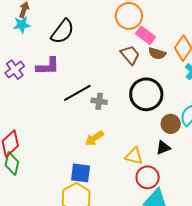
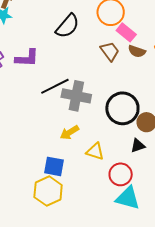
black semicircle: (63, 32) -> (68, 26), moved
black circle: (146, 94) -> (122, 108), moved
gray cross: (99, 101) -> (76, 96), size x1.8
yellow triangle: (134, 156) -> (95, 151), moved

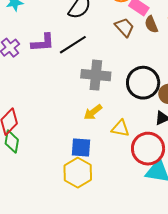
brown semicircle: (137, 51) -> (151, 24), turned 54
black line: (55, 86) -> (73, 45), moved
red circle: (121, 174) -> (148, 149), size x1.4

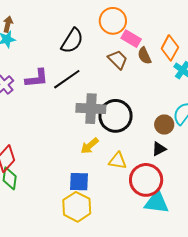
black circle: (143, 83) -> (116, 116), moved

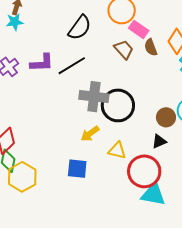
yellow hexagon: (77, 207) -> (22, 177), moved

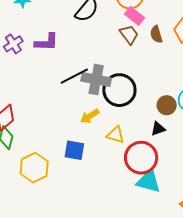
pink rectangle: (139, 29) -> (134, 16), moved
black line: (72, 66) -> (74, 76), moved
yellow hexagon: (22, 177) -> (34, 168), moved

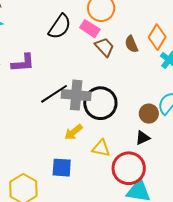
pink rectangle: (134, 16) -> (90, 29), moved

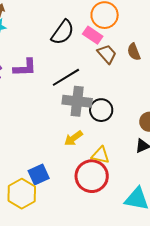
black line: (54, 94) -> (66, 77), moved
black circle: (100, 103) -> (101, 110), size x0.7
blue square: (62, 168) -> (39, 175), moved, turned -30
red circle: (129, 168) -> (92, 176), moved

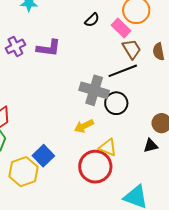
black semicircle: (63, 32) -> (92, 20), size x0.6
black line: (66, 77) -> (123, 71), moved
blue square: (39, 175) -> (43, 156), turned -30

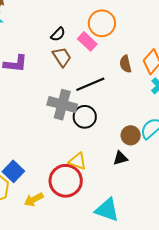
brown trapezoid: (132, 49) -> (62, 57), moved
yellow arrow: (84, 126) -> (34, 200), moved

